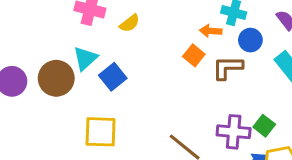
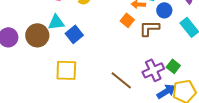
cyan triangle: (85, 58) -> (56, 22), turned 36
purple cross: (234, 132) -> (153, 70), turned -30

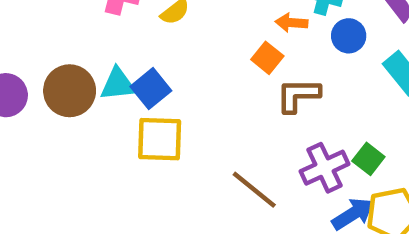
cyan triangle: (56, 22) -> (118, 84), moved
brown L-shape: (149, 28) -> (298, 95), moved
yellow square: (66, 70) -> (160, 139), moved

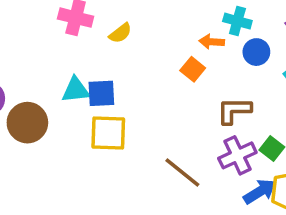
blue square: (151, 89) -> (101, 93), turned 36
brown circle: (70, 91) -> (27, 123), moved
brown L-shape: (298, 95) -> (234, 111), moved

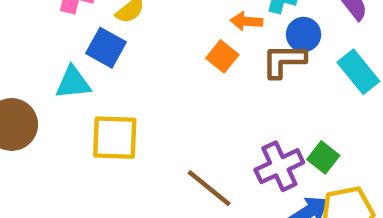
blue square: (101, 93) -> (106, 48), moved, turned 32
brown L-shape: (234, 111) -> (284, 61), moved

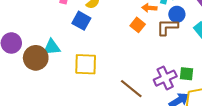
cyan triangle: (73, 83) -> (52, 47), moved
green square: (323, 157) -> (186, 74), turned -32

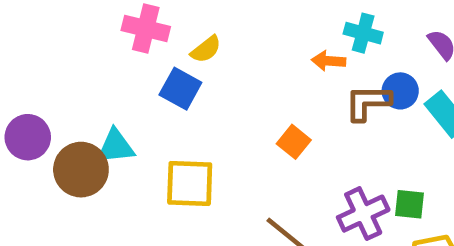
blue circle: (177, 14) -> (400, 91), moved
orange square: (138, 25) -> (294, 142), moved

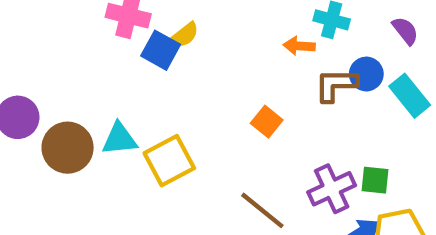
blue square: (180, 89) -> (161, 50), moved
cyan triangle: (116, 146) -> (119, 139), moved
yellow square: (190, 183) -> (169, 161), turned -30

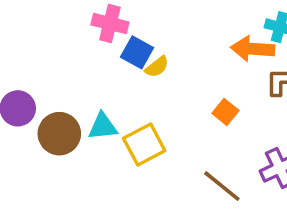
yellow semicircle: (184, 35) -> (157, 67), moved
orange arrow: (299, 46) -> (253, 49), size x1.6

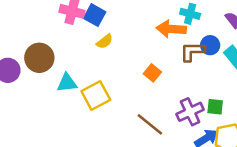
blue square: (137, 52) -> (95, 15), moved
brown circle: (59, 134) -> (39, 58), moved

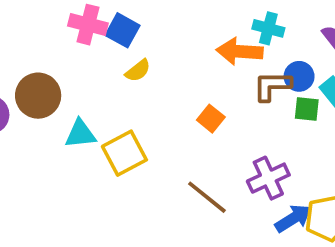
green square: (215, 107) -> (307, 109), moved

